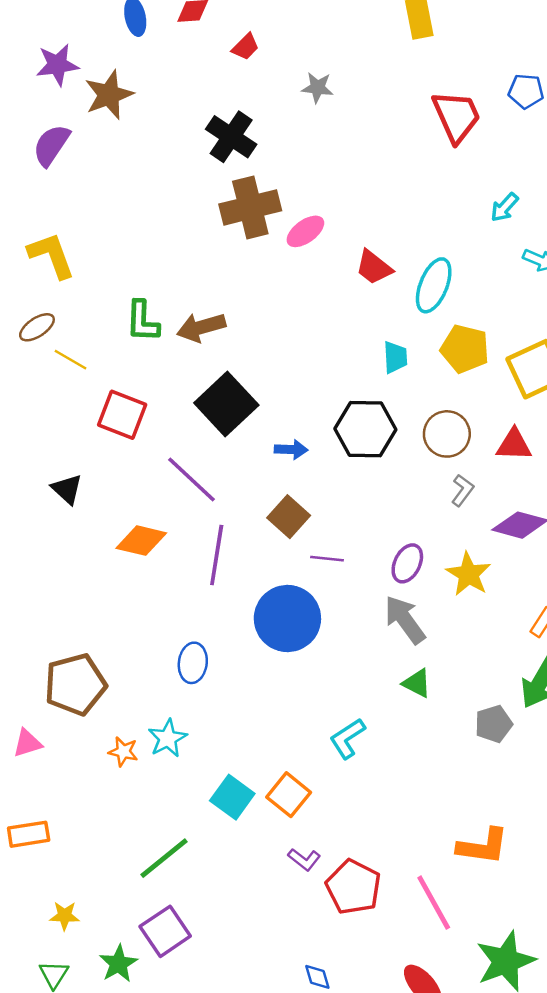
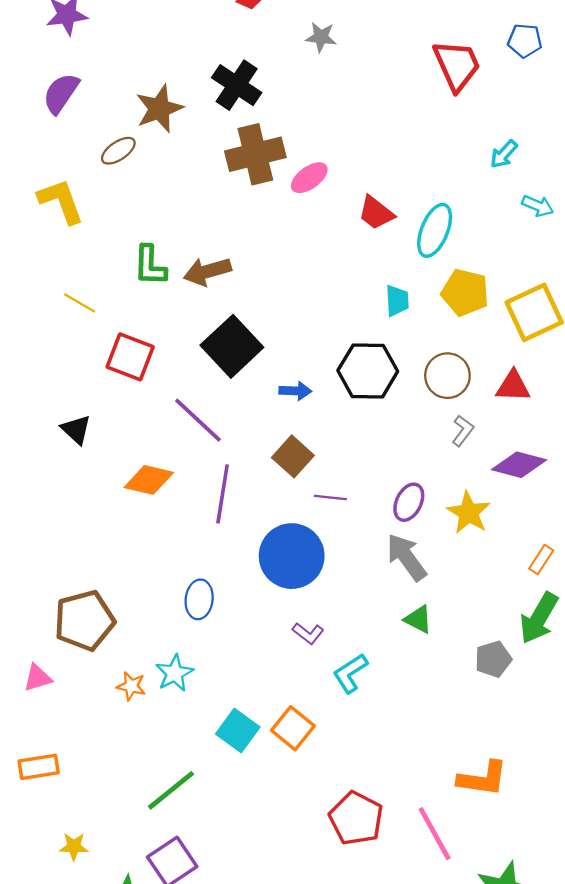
brown star: (109, 95) -> (159, 109), moved
brown ellipse: (37, 327) -> (118, 151), moved
purple L-shape: (304, 859) -> (308, 633), moved

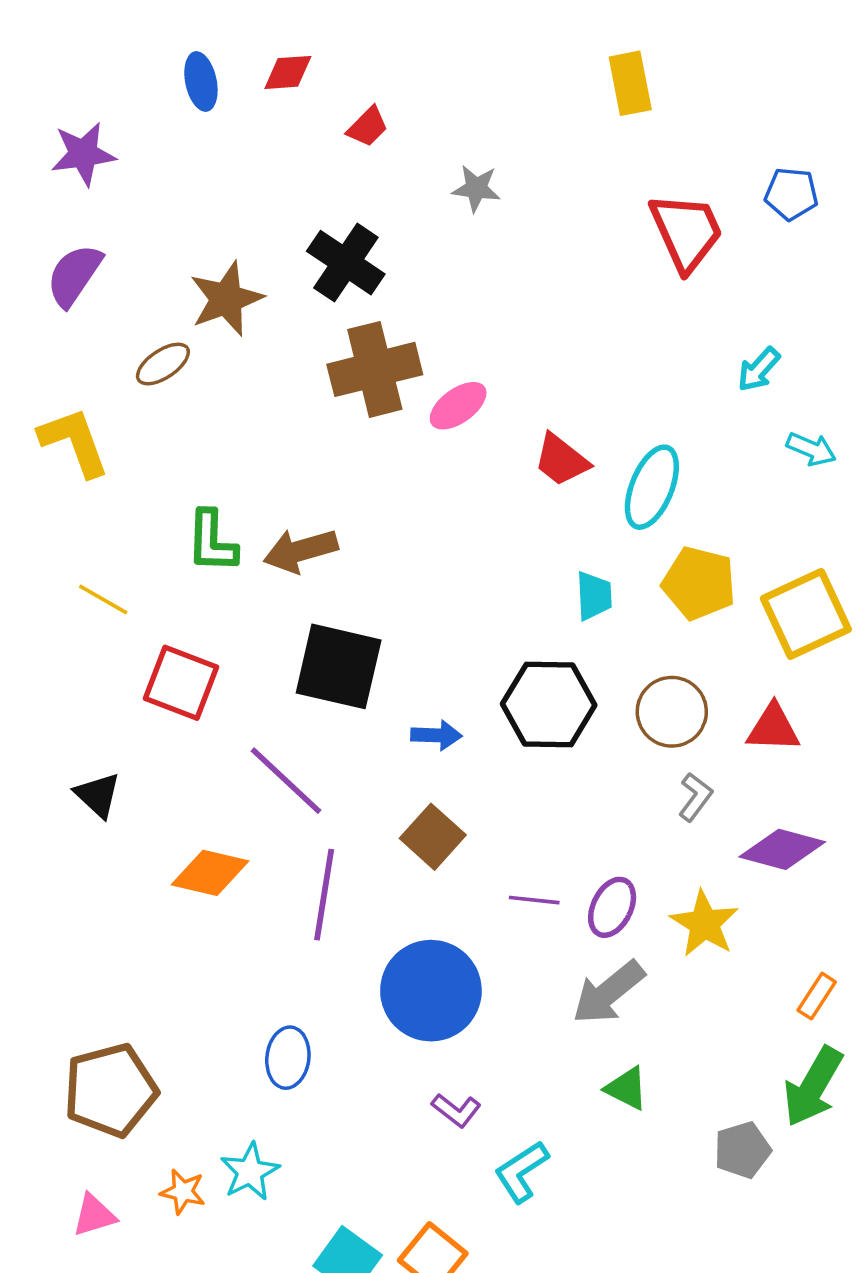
black square: (232, 346) -> (339, 666), turned -34
purple line: (330, 497) -> (534, 900), moved
gray arrow: (406, 557) -> (608, 992), turned -93
pink triangle: (37, 678) -> (94, 1215), moved

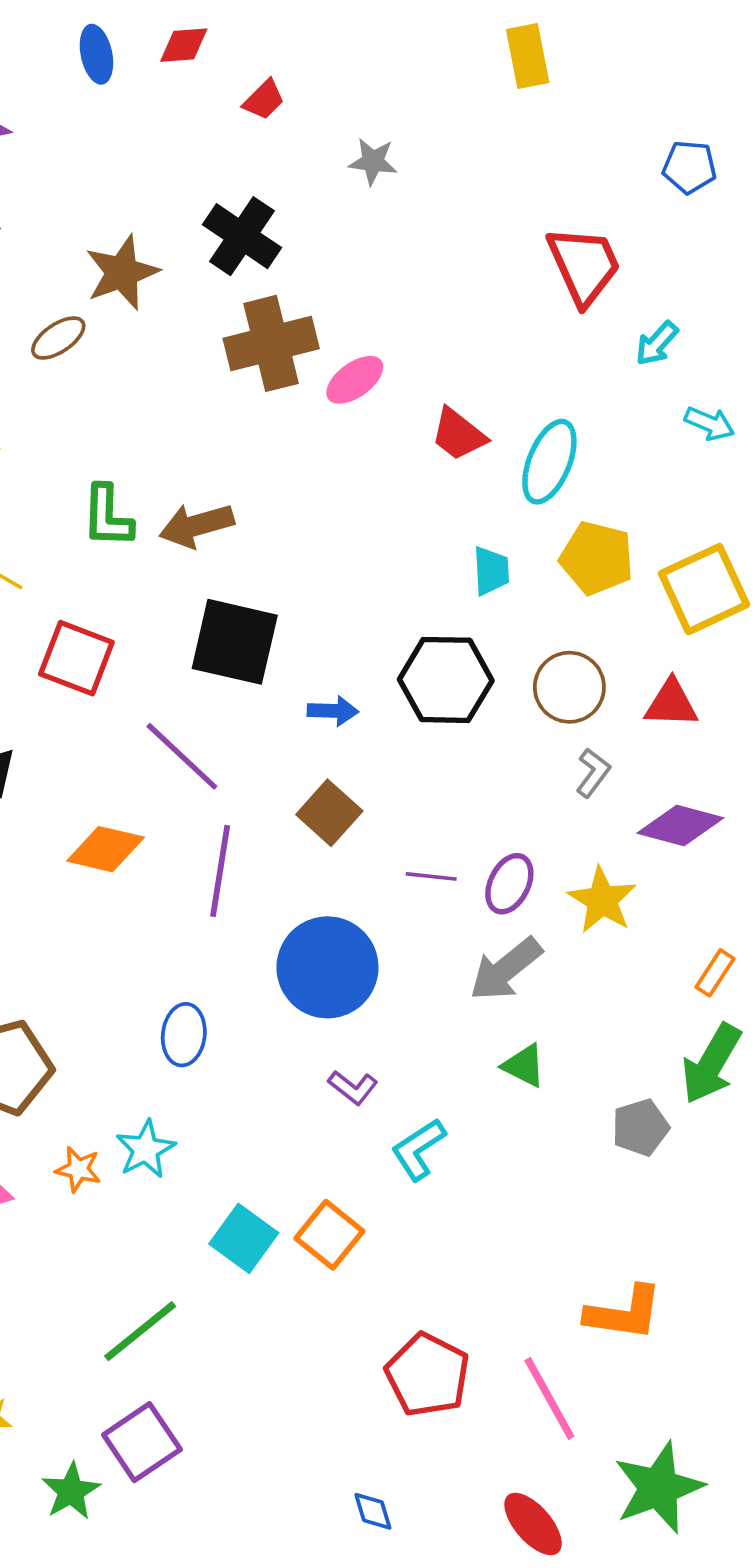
red trapezoid: (686, 232) -> (584, 265), moved

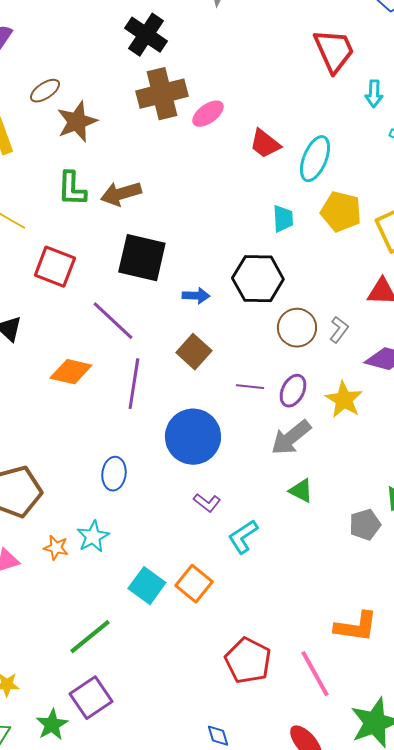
brown star: (122, 273) -> (77, 122), moved
cyan arrow: (657, 343) -> (374, 94), turned -40
brown circle: (569, 687) -> (297, 328), moved

